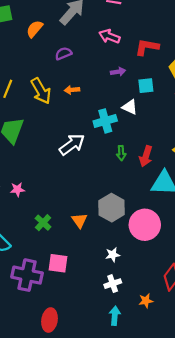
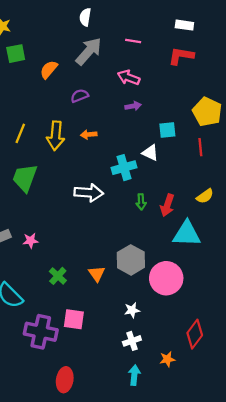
red L-shape: (147, 47) -> (181, 56), moved
purple arrow: (118, 72) -> (133, 106), moved
yellow arrow: (41, 91) -> (56, 136), turned 35
white arrow: (72, 144) -> (89, 193), turned 40

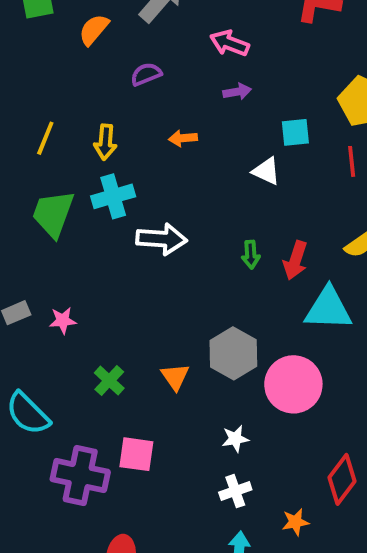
orange arrow: (89, 135) -> (183, 138), moved
yellow arrow: (56, 136) -> (105, 142), size x0.7
cyan cross: (124, 168) -> (113, 196), moved

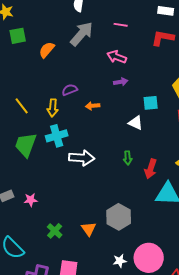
purple semicircle: (146, 74) -> (70, 90), moved
yellow line: (45, 138) -> (22, 106), turned -60
green arrow: (251, 254) -> (128, 158), moved
pink circle: (293, 384) -> (149, 258), moved

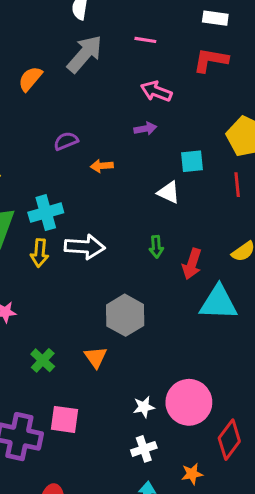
pink arrow: (117, 57) -> (156, 91), moved
yellow arrow: (53, 108) -> (40, 253), moved
gray hexagon: (119, 217) -> (125, 315), moved

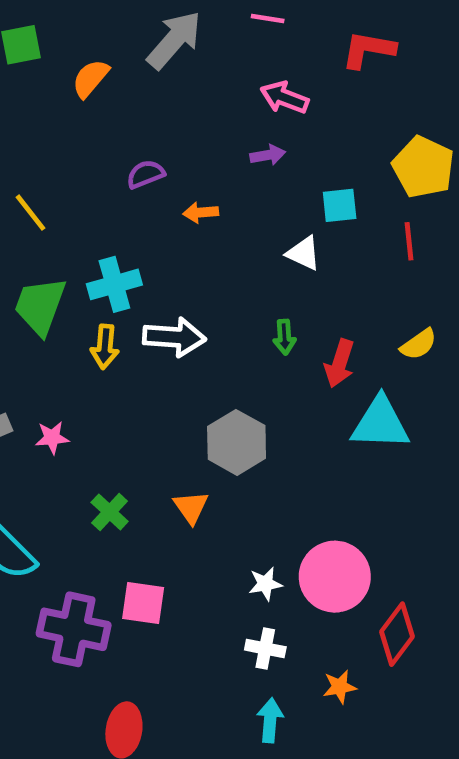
white cross: (144, 449) -> (265, 648), turned 30

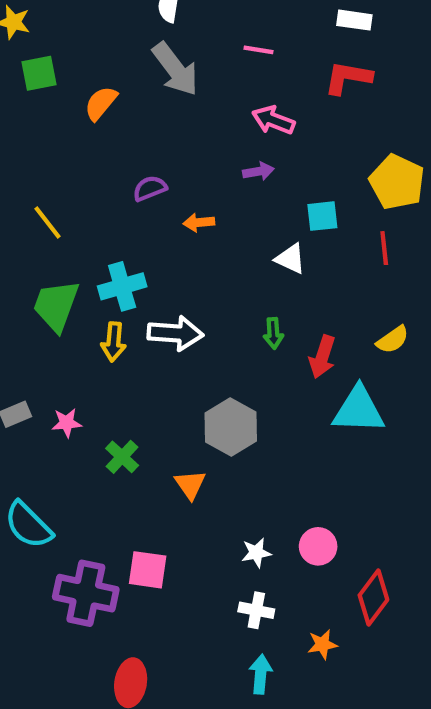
gray arrow: (174, 40) -> (175, 69), turned 102
green cross: (110, 512) -> (122, 457), moved
pink circle: (335, 577) -> (318, 546), size x0.6

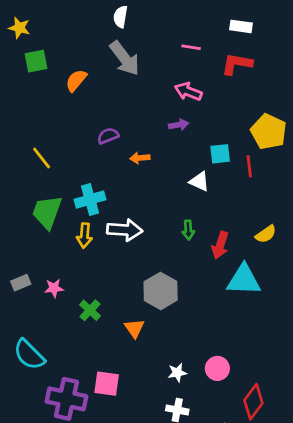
pink line: (258, 50) -> (191, 47), moved
red line: (384, 248) -> (249, 166), moved

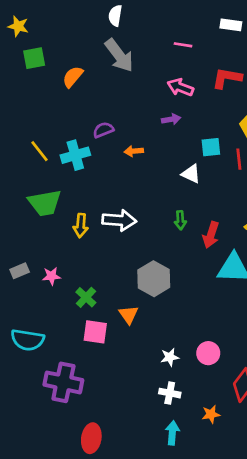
red L-shape: (237, 64) -> (227, 78), moved
cyan cross: (90, 200) -> (75, 155), moved
green trapezoid: (47, 212) -> (45, 203), turned -120
cyan semicircle: (29, 355) -> (28, 340), turned -36
pink square: (107, 384) -> (95, 332), moved

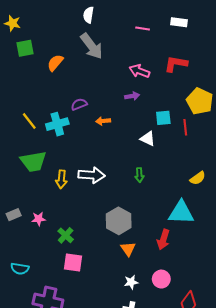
pink line: (183, 45) -> (143, 28), moved
red arrow: (211, 235) -> (163, 240), moved
orange triangle: (129, 315) -> (128, 249), moved
cyan semicircle: (28, 340) -> (20, 269), size x0.7

